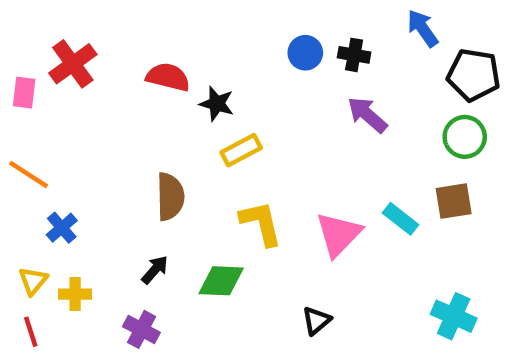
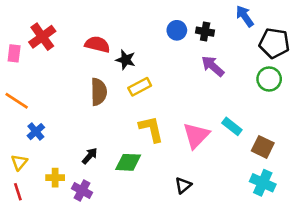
brown semicircle: (170, 197) -> (99, 92), moved
brown square: (454, 201) -> (263, 147), moved, turned 35
yellow cross: (75, 294) -> (55, 178), moved

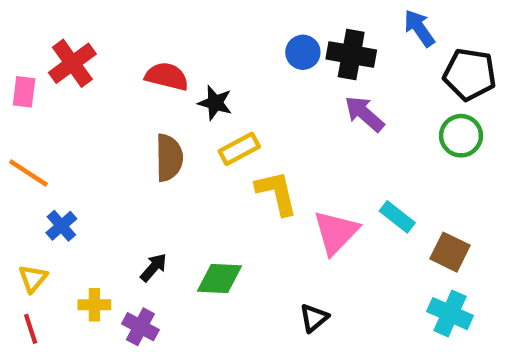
black cross: (205, 32) -> (351, 54), size x1.5
yellow L-shape: (151, 129) -> (277, 193), moved

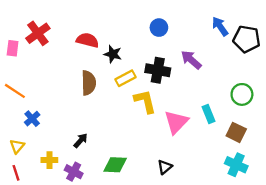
blue arrow: (419, 28) -> (220, 26), moved
black cross: (351, 54) -> (158, 70), moved
green circle: (461, 136) -> (242, 94), moved
cyan rectangle: (397, 217) -> (209, 114), turned 30
green diamond: (219, 278) -> (115, 165), moved

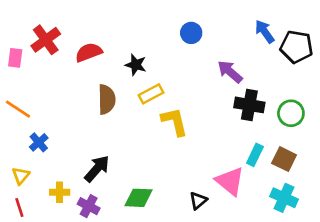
red semicircle: (87, 40) -> (89, 52), moved, turned -35
black cross: (158, 70) -> (249, 105), moved
cyan rectangle: (209, 114) -> (255, 155), moved, turned 48
pink triangle: (176, 122) -> (230, 181), moved, turned -35
black arrow: (81, 141) -> (97, 169), size x1.5

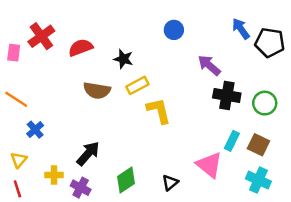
brown semicircle: (107, 99) -> (97, 90), turned 100
green diamond: (139, 198) -> (126, 180), turned -36
black triangle: (198, 201) -> (170, 183), moved

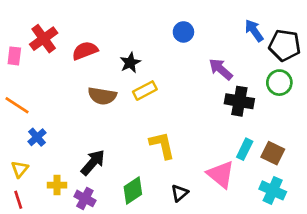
black star: (123, 59) -> (130, 63), turned 30
green circle: (265, 103) -> (279, 83), moved
yellow L-shape: (159, 111) -> (162, 145), moved

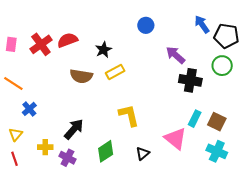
red cross: (44, 39) -> (41, 44), moved

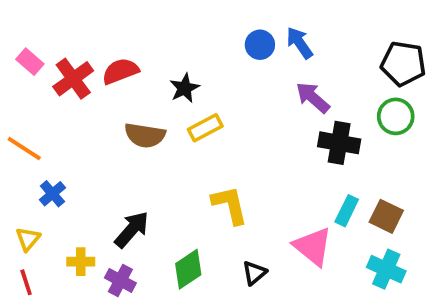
blue arrow: (202, 24) -> (300, 43), moved
pink rectangle: (11, 44) -> (30, 62), moved, turned -56

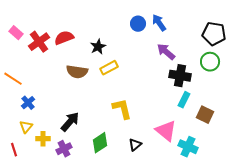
cyan rectangle: (347, 211) -> (184, 100), moved
yellow triangle: (28, 239) -> (26, 127), moved
cyan cross: (386, 269) -> (188, 147), moved
purple cross: (120, 280) -> (64, 149), turned 35

